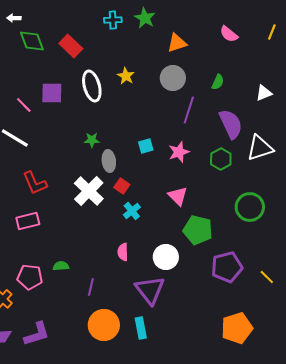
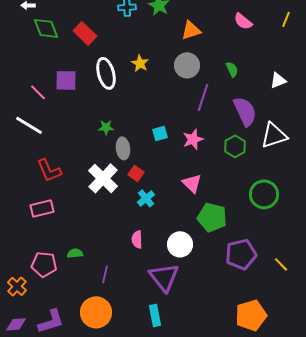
green semicircle: (218, 82) -> (232, 69), turned -49
orange circle: (104, 325) -> (96, 312), moved

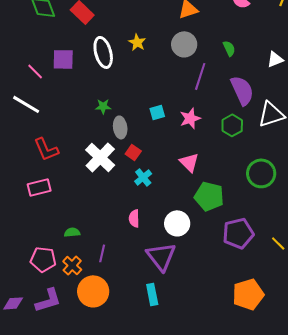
pink pentagon: (44, 264) -> (43, 259), moved
orange cross: (17, 286) -> (72, 265), moved

